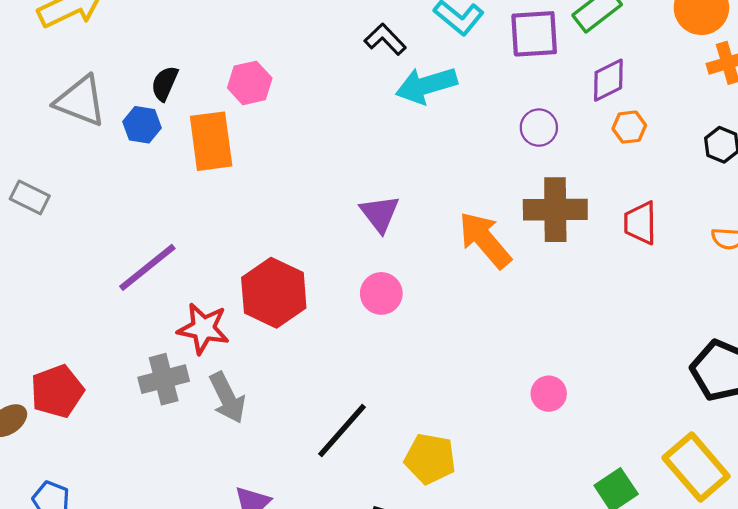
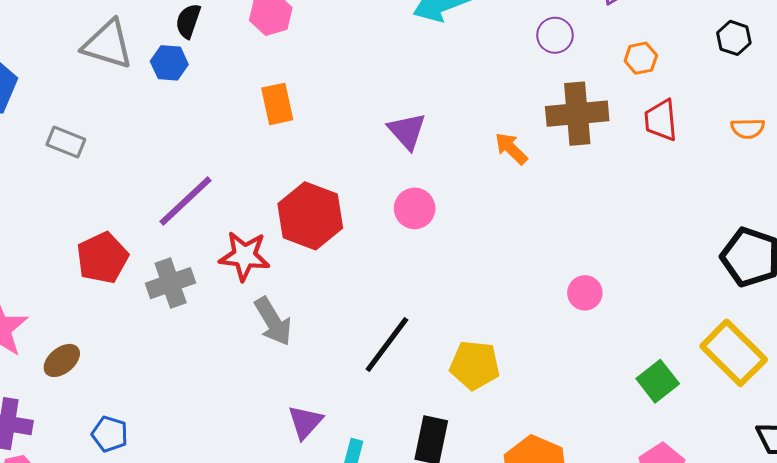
orange hexagon: (629, 127) -> (641, 58), moved
orange rectangle: (211, 141) -> (277, 104), moved, size x0.7
orange arrow: (485, 240) -> (511, 149), size x0.6
gray cross: (164, 379) -> (171, 283), moved
red pentagon: (57, 391) -> (102, 258), moved

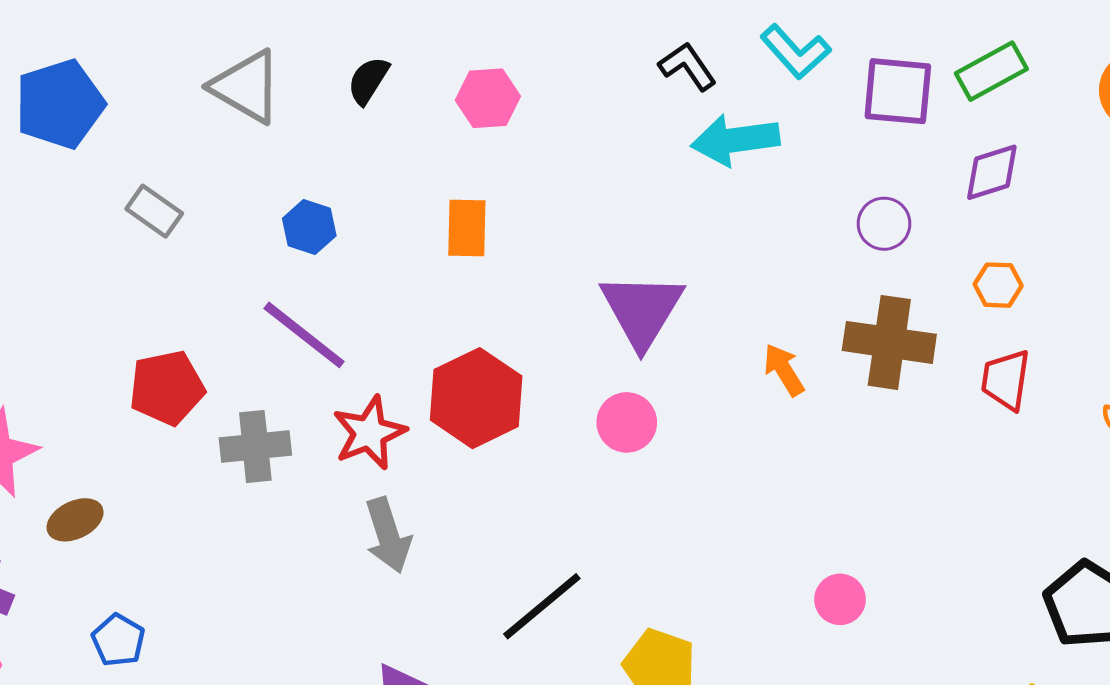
blue hexagon: (169, 63) -> (309, 227), moved
purple triangle: (407, 131) -> (642, 310), size x1.5
purple line: (185, 201) -> (304, 335), turned 68
red star: (244, 256) -> (369, 433), turned 30

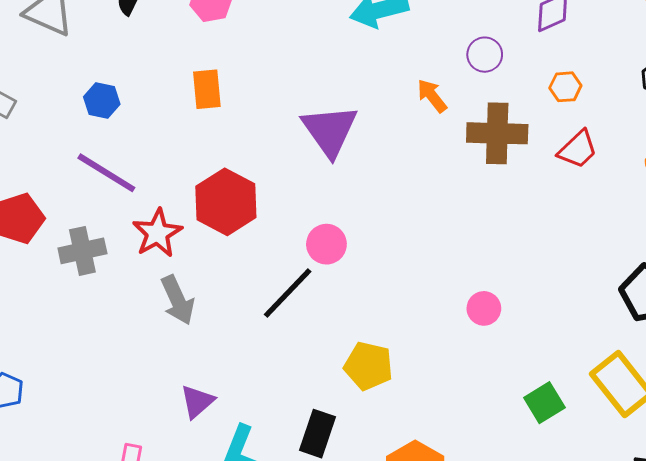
orange arrow: (784, 370) -> (432, 96), moved
red trapezoid: (1006, 380) -> (578, 149), turned -135
pink circle: (627, 422) -> (326, 244), moved
black line: (542, 606) -> (288, 293), moved

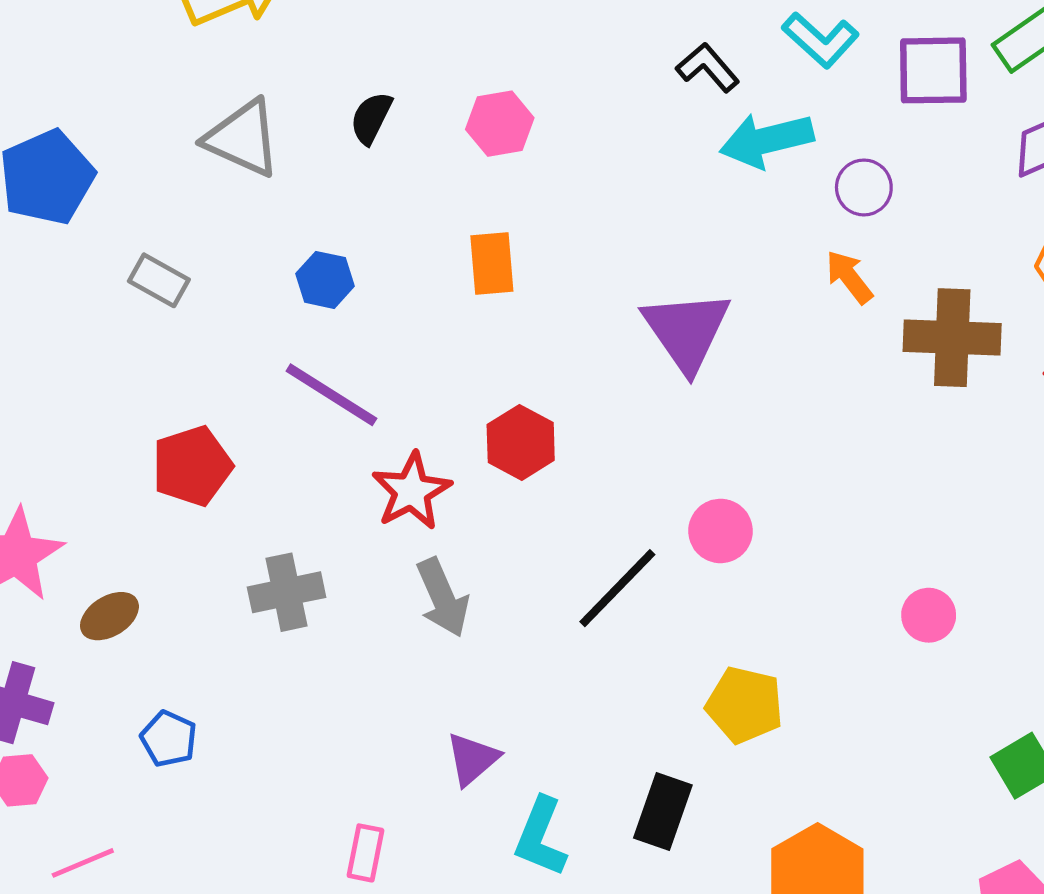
purple circle: (485, 55) -> (864, 187), moved
red hexagon: (226, 202) -> (521, 442), size x0.7
pink circle: (326, 244) -> (721, 531), moved
gray cross: (82, 251) -> (287, 592), moved

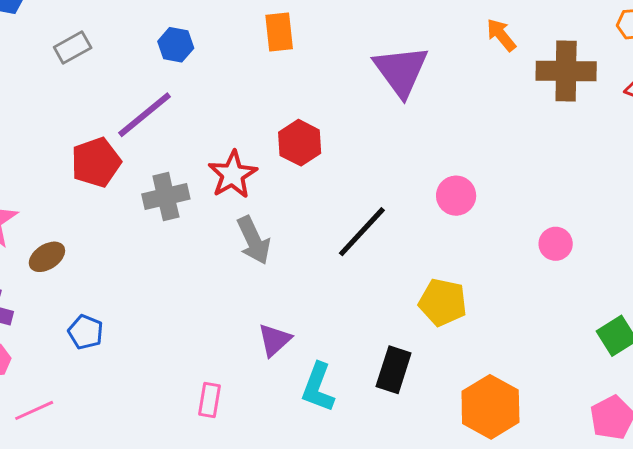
gray rectangle: (159, 280) -> (73, 47), turned -57
purple line: (331, 395) -> (144, 115), moved, turned -70
pink circle: (721, 531) -> (456, 196), moved
gray cross: (287, 592) -> (166, 197), moved

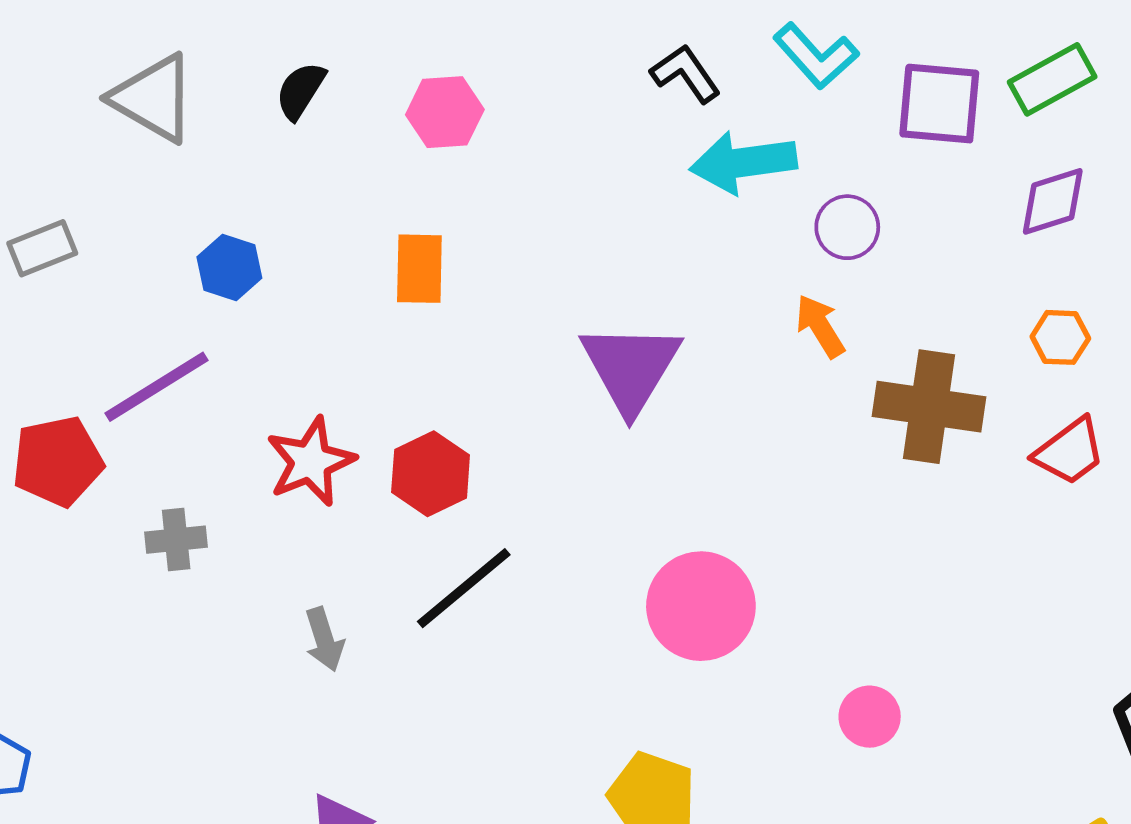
red star: (233, 175) -> (311, 462), moved
pink circle: (456, 196) -> (701, 606), size x1.5
gray cross: (166, 197) -> (176, 540), size x0.7
black line: (362, 232) -> (464, 588), moved
gray arrow: (254, 240) -> (324, 639), size x0.7

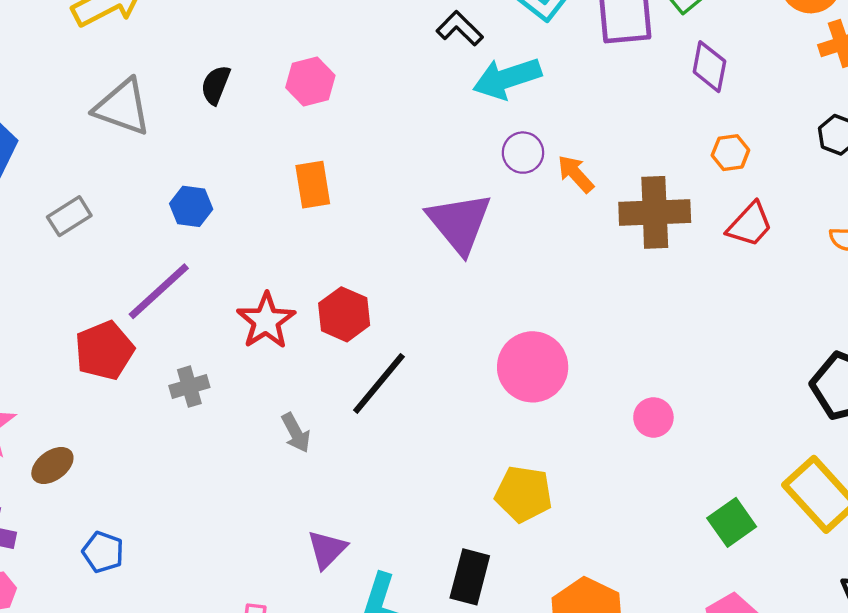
purple diamond: (1053, 201) -> (709, 67), turned -51
purple circle: (847, 227) -> (523, 153), moved

